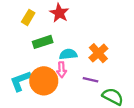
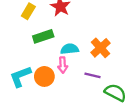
orange circle: (44, 81) -> (44, 76), size x0.7

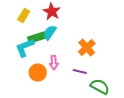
cyan semicircle: (70, 49) -> (50, 33), moved, turned -49
cyan L-shape: (20, 76) -> (25, 48), moved

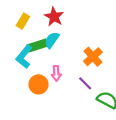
cyan L-shape: (25, 48) -> (24, 57), turned -30
purple line: (80, 72) -> (85, 83), turned 32

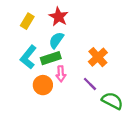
green rectangle: (37, 46) -> (51, 58), moved

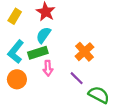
orange circle: (43, 85) -> (17, 79), moved

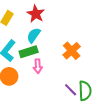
purple line: (77, 78) -> (71, 90), moved
green semicircle: (99, 95) -> (85, 91), turned 60

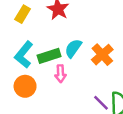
cyan semicircle: (34, 35) -> (73, 48), moved

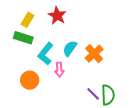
cyan L-shape: (24, 55) -> (46, 54), moved
green rectangle: (49, 56) -> (23, 38), moved, turned 36

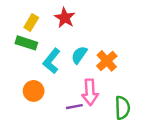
pink arrow: (59, 70) -> (90, 92), moved, size x1.5
purple line: (93, 94) -> (74, 107), moved, turned -56

